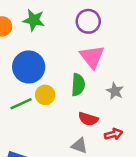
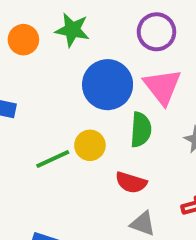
blue circle: (29, 67) -> (108, 85), moved
red semicircle: (88, 119) -> (131, 183), moved

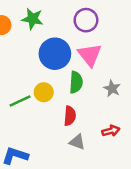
red semicircle: (131, 183) -> (70, 116), turned -102

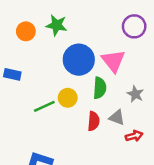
purple circle: (86, 20) -> (134, 26), moved
gray triangle: (77, 142) -> (117, 117), moved

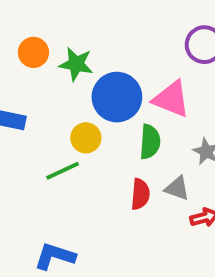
green star: (57, 25) -> (76, 64), moved
pink triangle: (113, 61) -> (171, 99), turned -30
yellow circle: (68, 98) -> (86, 138), moved

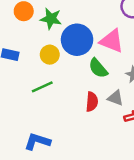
yellow circle: (86, 138) -> (50, 55), moved
green semicircle: (150, 142) -> (98, 68), turned 135

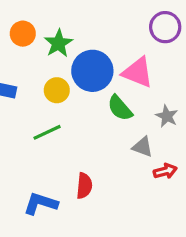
green star: (51, 19) -> (58, 43), turned 30
red semicircle: (92, 102) -> (84, 186), moved

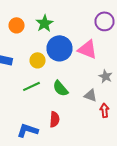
green star: (58, 43) -> (44, 23), moved
green semicircle: (120, 108) -> (60, 88), moved
red arrow: (165, 171) -> (104, 110), turned -80

